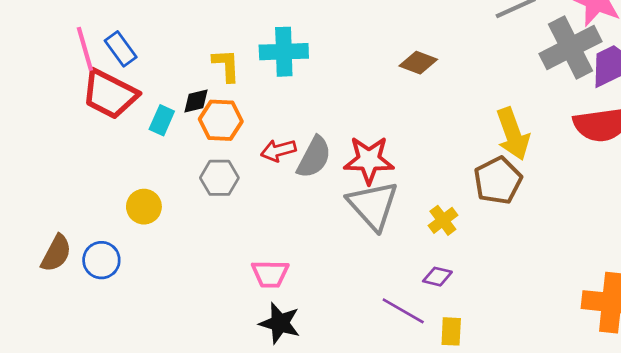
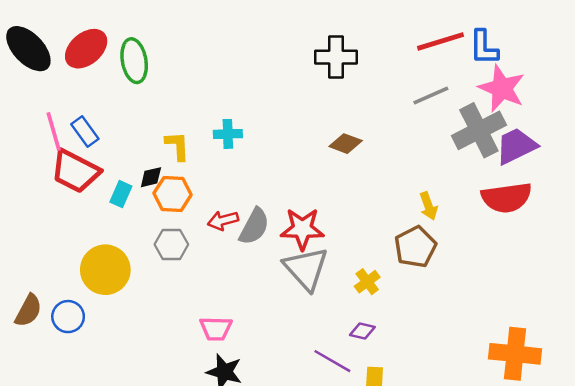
cyan cross: (284, 52) -> (228, 134), size x0.7
yellow arrow: (513, 134) -> (428, 206), size x0.6
yellow circle: (144, 207) -> (105, 270), size x1.6

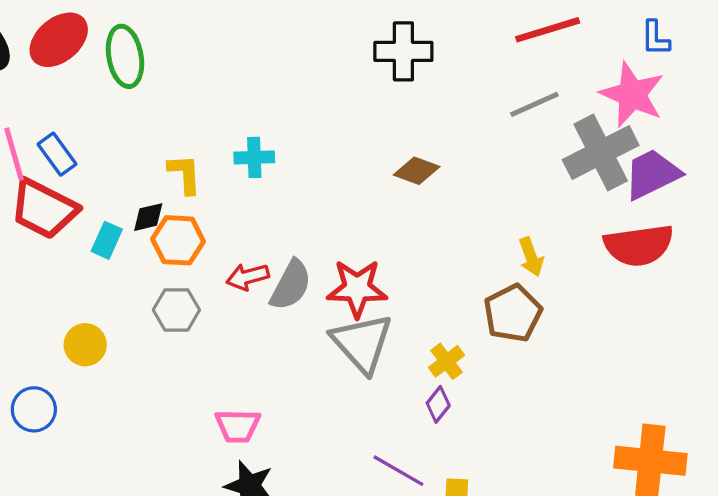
blue L-shape: (484, 47) -> (655, 38), moved, size x0.7
yellow circle: (105, 270) -> (85, 345), size x0.6
purple diamond: (362, 331) -> (438, 404), moved, turned -65

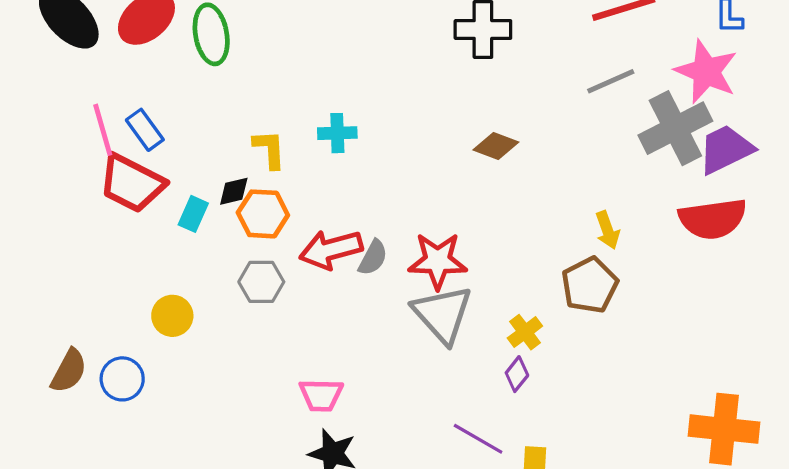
red arrow: (248, 277) -> (331, 250), size x1.5
gray semicircle: (291, 285) -> (373, 258), size x0.7

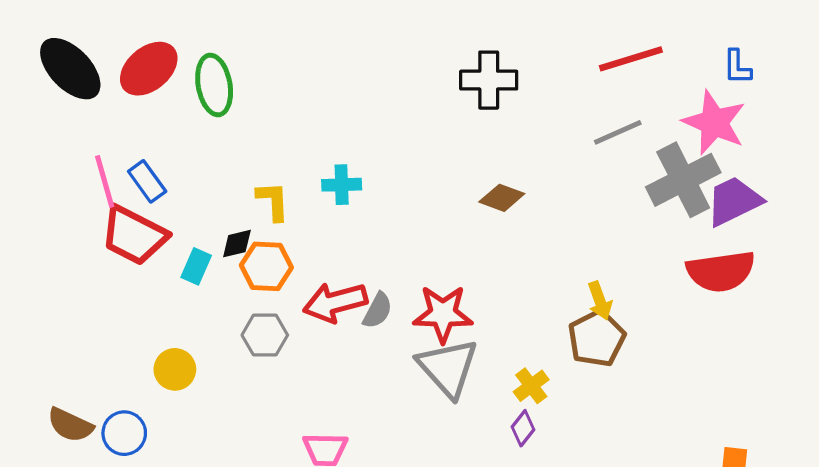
yellow arrow: (607, 230) -> (600, 301), moved
brown semicircle: (69, 371) -> (70, 425), turned 87

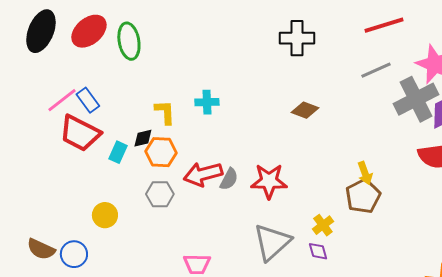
black ellipse: (70, 69) -> (41, 31), turned 66
pink line: (105, 181) -> (62, 100), turned 68
gray triangle: (448, 368) -> (272, 242), moved, turned 30
purple diamond: (523, 428) -> (318, 251), turned -55

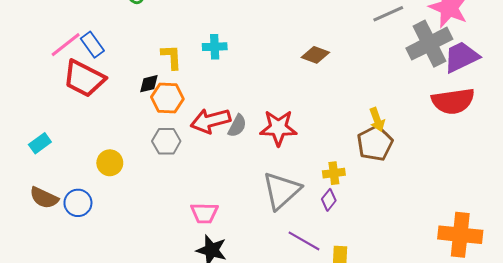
cyan rectangle: (118, 152) -> (40, 143), moved, turned 30
yellow cross: (323, 225) -> (334, 173), turned 30
purple diamond: (318, 251) -> (329, 200), turned 55

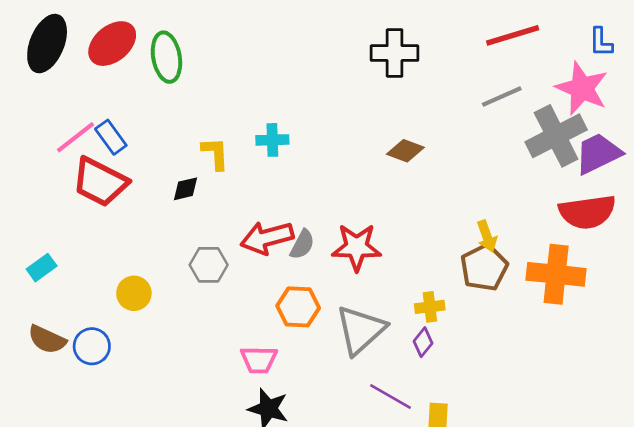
orange hexagon: (167, 98) -> (298, 307), moved
orange cross: (460, 235) -> (556, 274), moved

